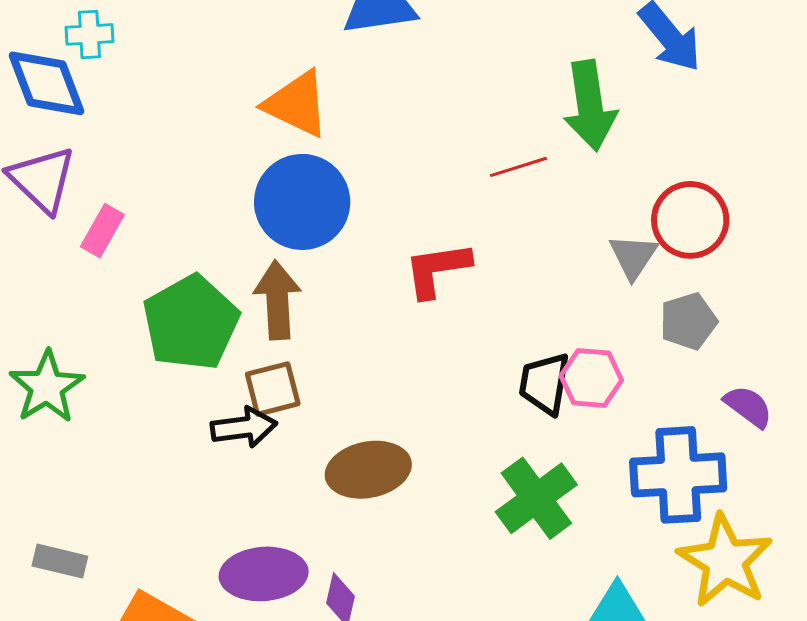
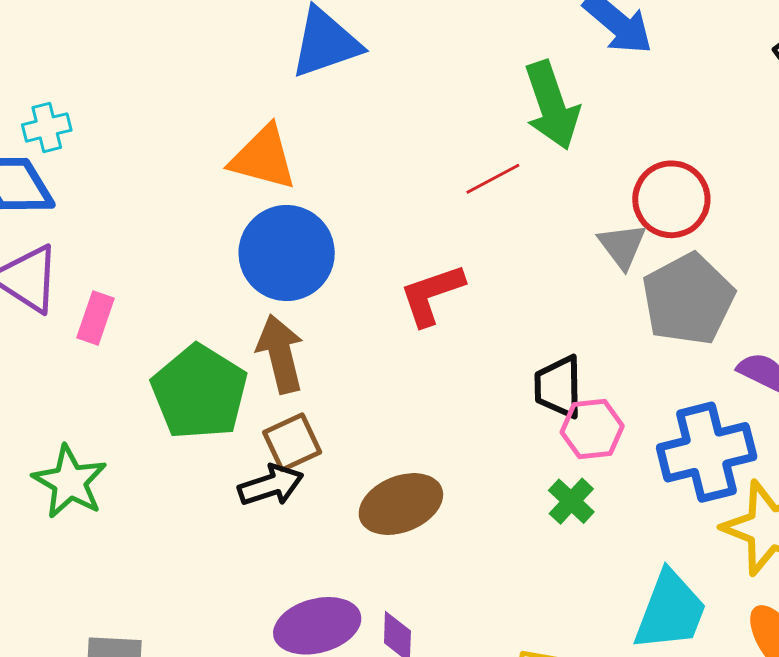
gray pentagon: (688, 321) -> (688, 299), size x1.6
pink hexagon: (591, 378) -> (592, 429), moved
green cross: (536, 498) -> (571, 501), size x0.6

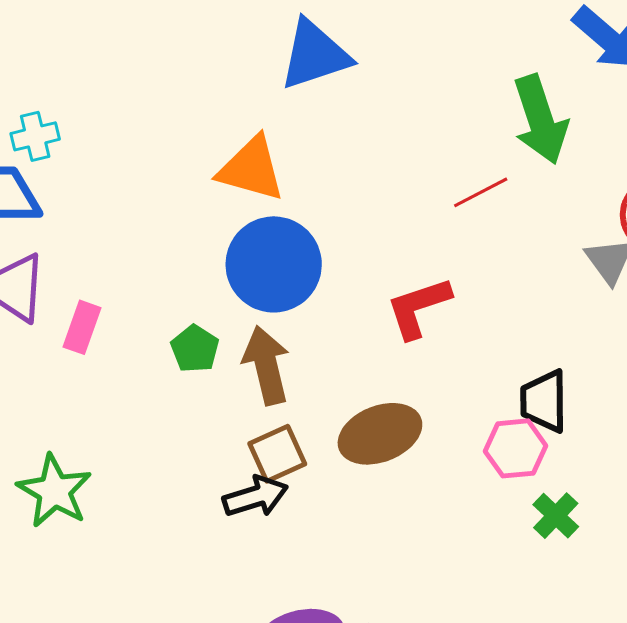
green pentagon: (199, 392) -> (195, 349), moved, size x0.5
pink hexagon: (592, 429) -> (515, 448), moved
brown ellipse: (401, 504) -> (380, 434), moved

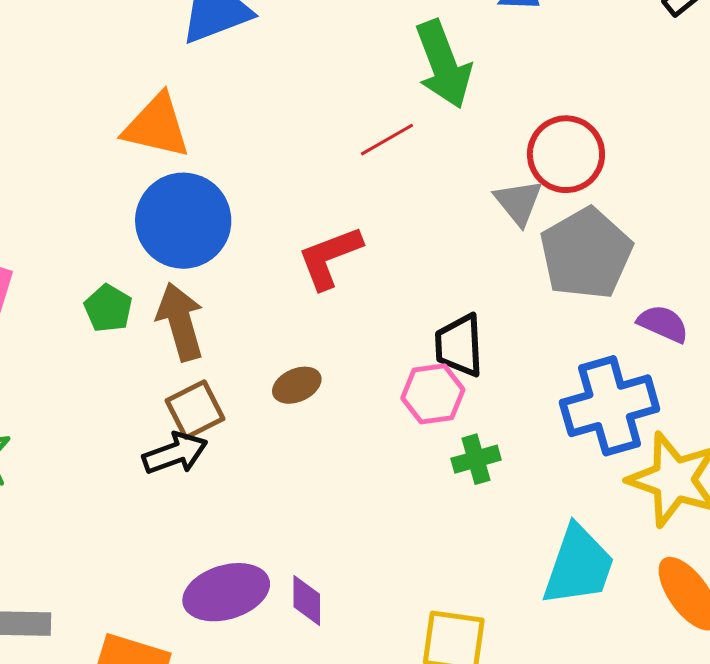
brown ellipse: (380, 434) -> (297, 385), size x0.6
green cross: (556, 516) -> (476, 459), turned 33

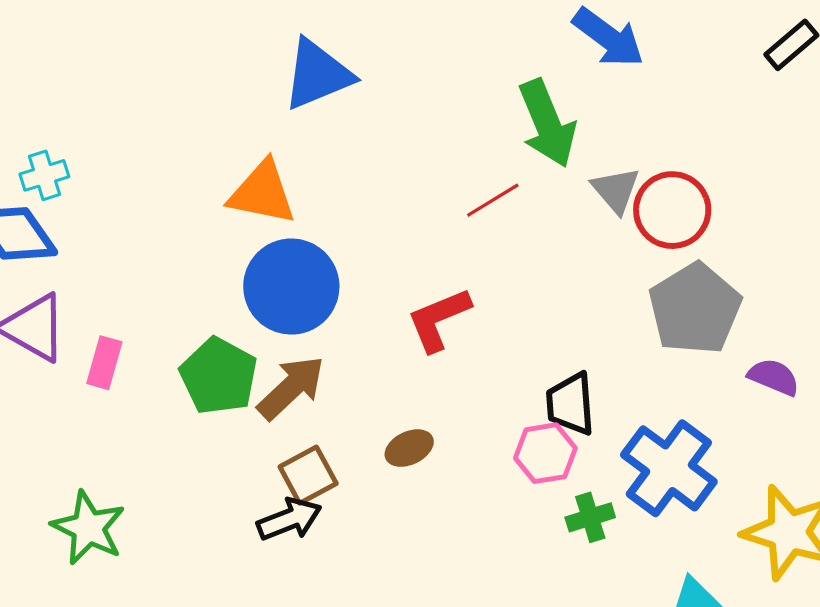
gray triangle: (518, 202) -> (616, 190), moved
green pentagon: (108, 308) -> (219, 376), size x1.6
brown arrow: (180, 322) -> (291, 388), turned 64
blue cross: (610, 406) -> (669, 468), moved, turned -36

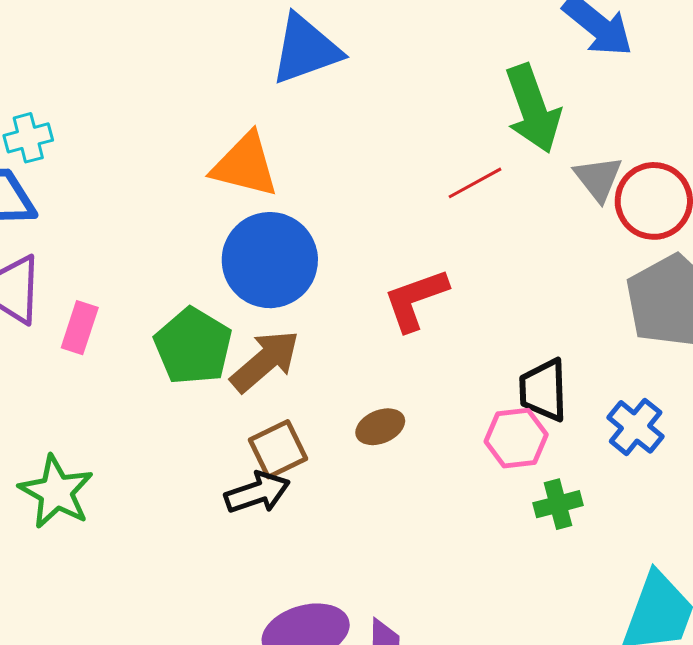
blue cross: (669, 468) -> (636, 427), moved, size x0.6

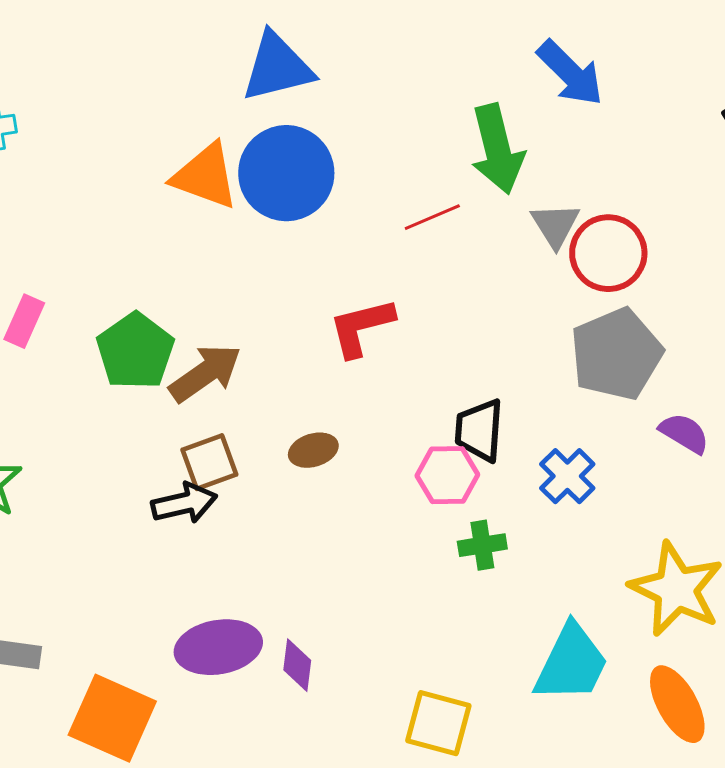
blue circle: (270, 260) -> (286, 173), moved

